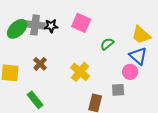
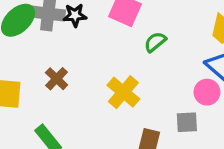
green semicircle: (107, 44) -> (155, 42), moved

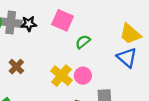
pink circle: (207, 92) -> (83, 76), moved

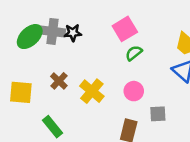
pink square: (63, 20) -> (125, 29), moved, turned 35
yellow cross: (61, 76) -> (92, 91), moved

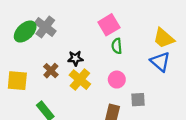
gray cross: (53, 31) -> (45, 27), turned 30
black star: (73, 33) -> (75, 58), moved
green semicircle: (134, 53) -> (117, 46), turned -56

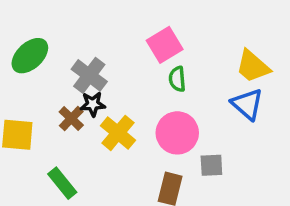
gray cross: (45, 27) -> (89, 75), moved
black star: (75, 58) -> (93, 104), moved
pink circle: (117, 80) -> (177, 133), size x1.5

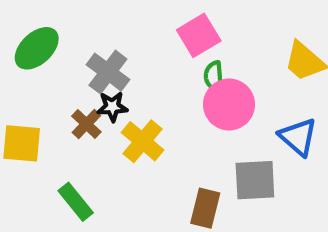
blue triangle: (247, 104) -> (298, 137), moved
pink circle: (177, 133) -> (229, 104), moved
gray square: (211, 165) -> (255, 180), size x1.5

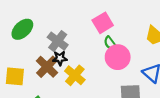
green semicircle: (214, 76) -> (110, 43), turned -32
brown cross: (86, 124) -> (47, 67), size x1.5

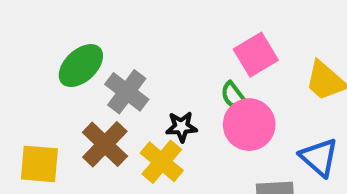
pink square: (103, 23) -> (256, 55), moved
green ellipse: (22, 29) -> (81, 66), moved
black star: (60, 58) -> (181, 127), moved

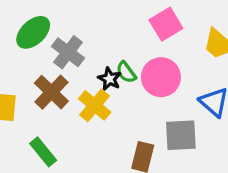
green semicircle: (234, 96) -> (126, 72), moved
black star: (181, 127) -> (110, 79), turned 30

